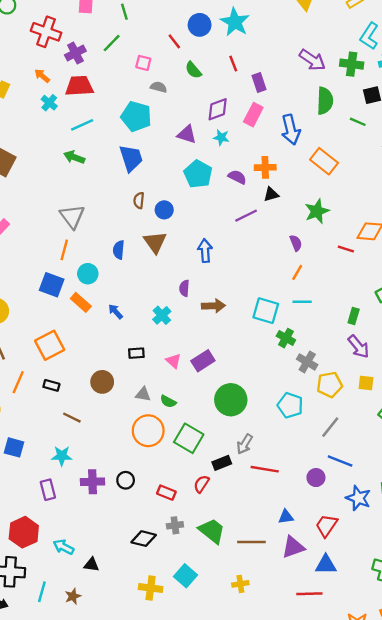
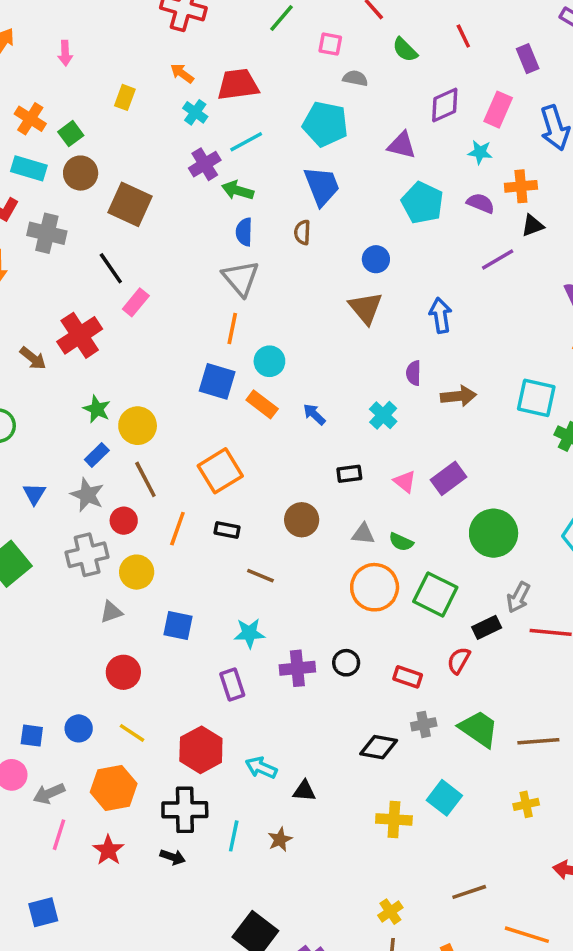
purple cross: (75, 53) -> (205, 164), moved
purple rectangle: (259, 83) -> (528, 59), moved
cyan star: (221, 137) -> (480, 152), moved
brown semicircle: (139, 200) -> (302, 232), moved
blue semicircle: (119, 250) -> (244, 232), moved

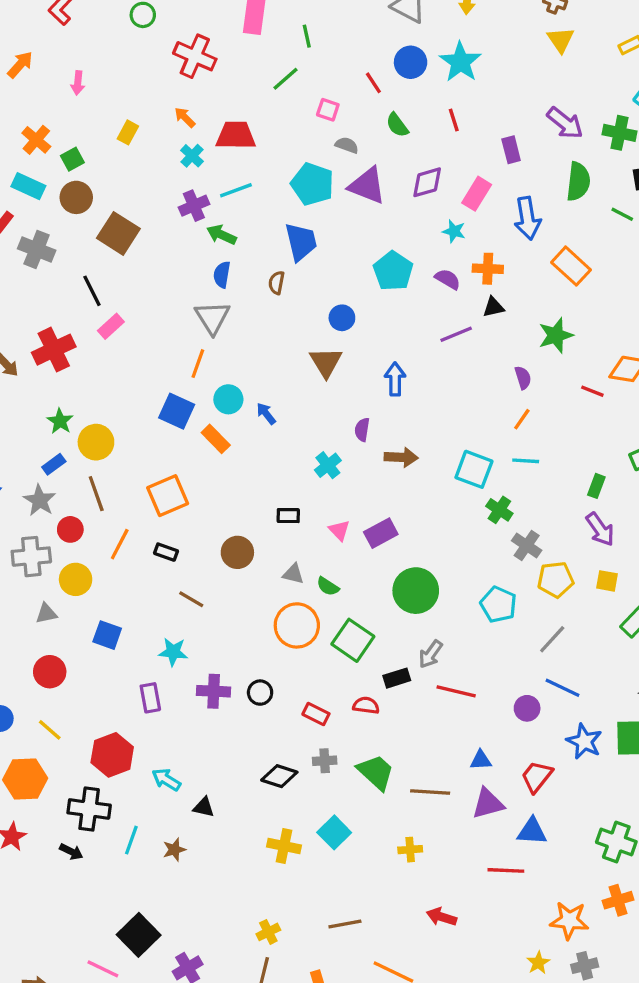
purple triangle: (402, 145) -> (367, 186), moved, size x1.4
blue arrow: (314, 414) -> (266, 414), moved
red semicircle: (459, 660) -> (366, 705), turned 60

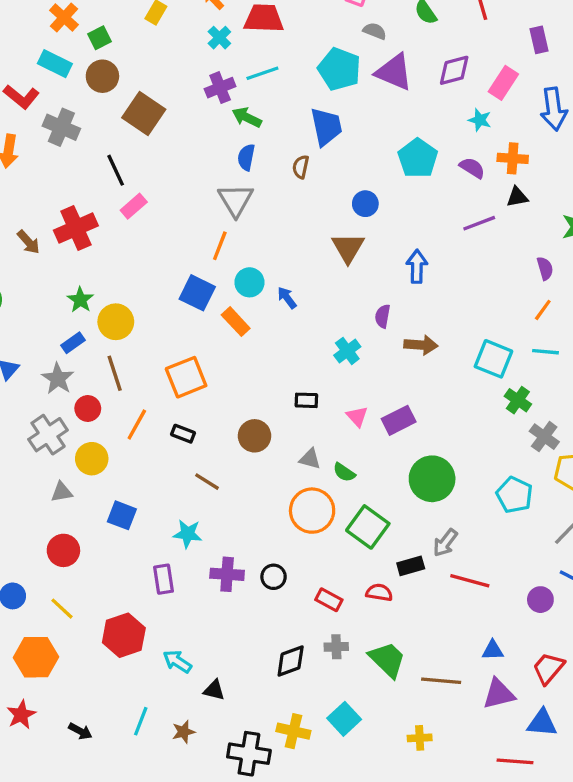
gray cross: (31, 557) -> (48, 435), turned -30
black diamond: (279, 776) -> (291, 661), turned -40
black cross: (89, 809) -> (249, 754), moved

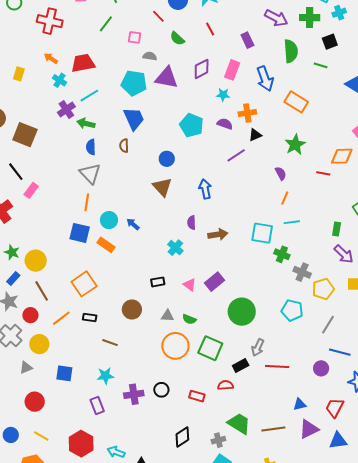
orange line: (137, 424) -> (61, 318), turned 36
gray cross: (336, 647) -> (218, 440), moved

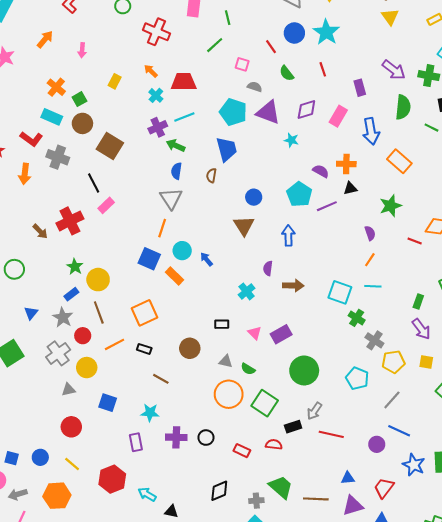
cyan star: (223, 95) -> (291, 140), moved
cyan pentagon: (192, 125) -> (299, 194), moved

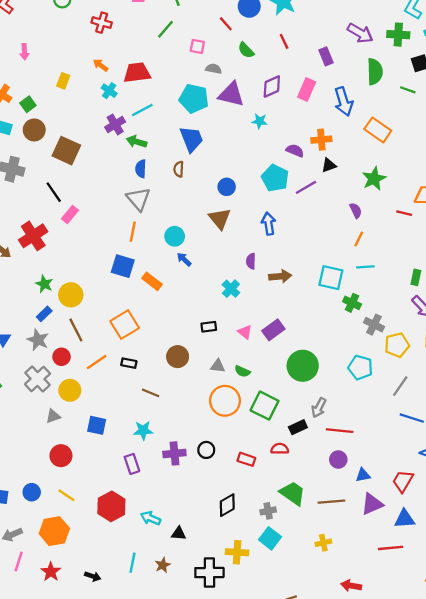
red cross: (156, 32) -> (102, 23), size x0.7
cyan circle: (182, 251) -> (175, 236), moved
purple circle: (377, 444) -> (338, 460), moved

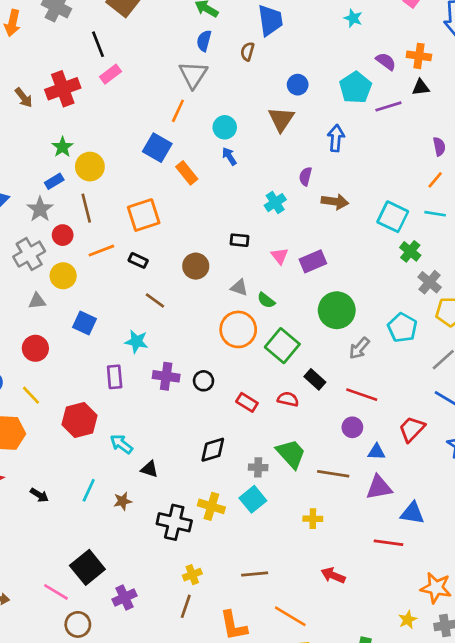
gray arrow: (319, 408) -> (359, 348), moved
black rectangle: (298, 427) -> (315, 379), turned 54
red trapezoid: (403, 481) -> (412, 429), moved

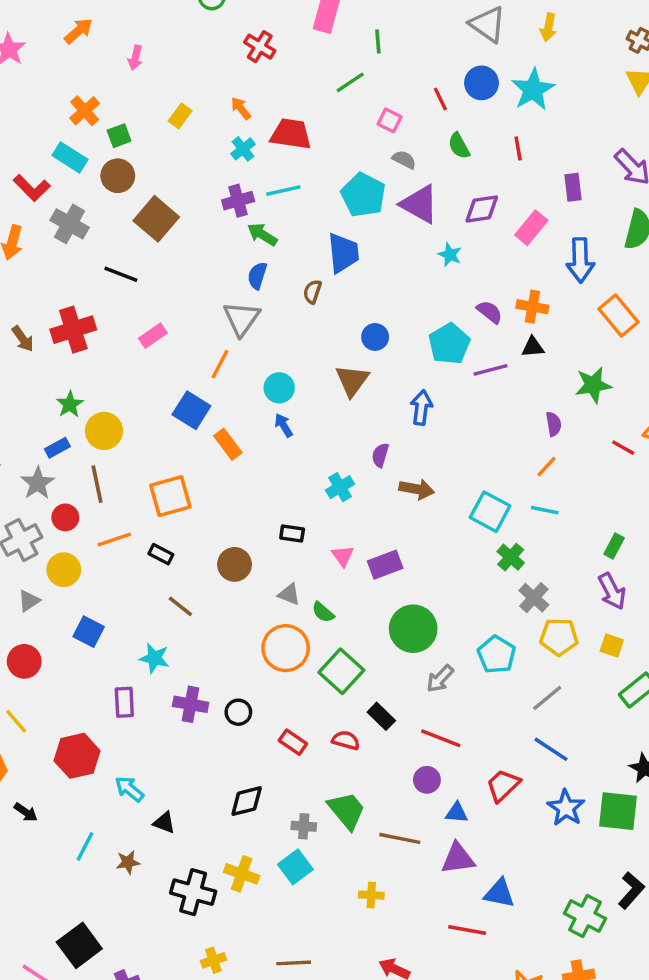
black line: (98, 44) -> (121, 274), turned -50
pink rectangle: (111, 74) -> (153, 336), moved
gray triangle: (37, 301) -> (29, 601), turned -30
black arrow: (39, 495) -> (26, 812), moved

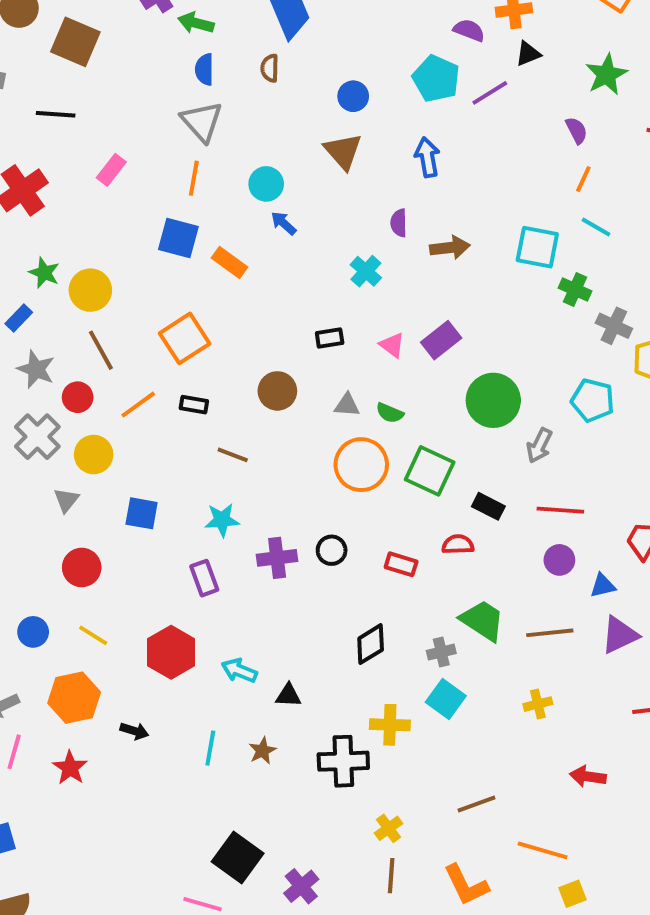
blue rectangle: (57, 448) -> (19, 318), moved
cyan line: (545, 510) -> (596, 227), turned 36

